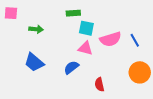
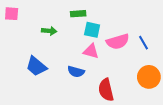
green arrow: (36, 29) -> (49, 31), moved
blue semicircle: (71, 67) -> (76, 72), turned -126
red semicircle: (99, 85) -> (106, 90), size x1.5

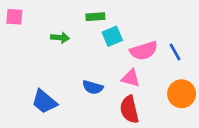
cyan square: (92, 30) -> (112, 36), turned -35
pink triangle: (91, 51) -> (131, 78), moved
blue trapezoid: (36, 66) -> (44, 102), moved

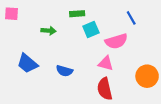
blue line: (175, 52) -> (131, 18), moved
blue semicircle: (93, 87) -> (64, 71), moved
blue trapezoid: (44, 102) -> (27, 63), moved

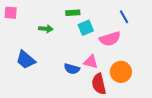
pink triangle: (106, 63) -> (91, 62), moved
blue semicircle: (64, 71) -> (72, 69), moved
orange circle: (147, 76) -> (121, 72), moved

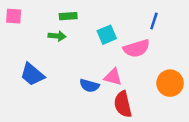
green rectangle: (73, 13) -> (68, 16), moved
blue line: (124, 17) -> (154, 21), turned 48
orange circle: (121, 72) -> (170, 83), moved

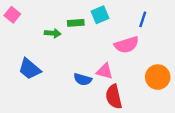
pink square: (14, 16) -> (12, 15), turned 35
green rectangle: (68, 16) -> (76, 23), moved
cyan square: (107, 35) -> (100, 15), moved

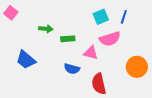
cyan square: (100, 15) -> (101, 17), moved
green rectangle: (76, 23) -> (68, 39), moved
pink triangle: (105, 71) -> (91, 53), moved

